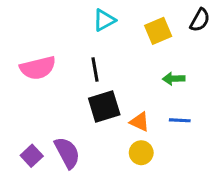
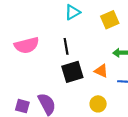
orange triangle: (140, 122) -> (101, 71), moved
purple square: (32, 156) -> (22, 106), turned -32

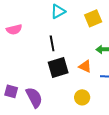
pink semicircle: (27, 45) -> (14, 29), moved, size x0.7
purple square: (22, 106) -> (11, 91), moved

